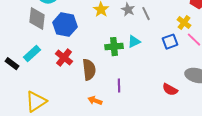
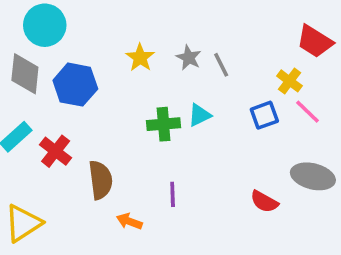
red cross: (64, 58) -> (56, 151), moved
brown semicircle: (89, 70) -> (101, 180), moved

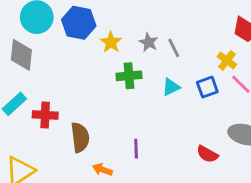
blue hexagon: (75, 85) -> (79, 23), moved
cyan triangle: (200, 115) -> (171, 87), moved
green cross: (164, 124) -> (129, 76), moved
red cross: (56, 151) -> (45, 115), turned -35

